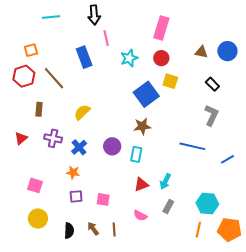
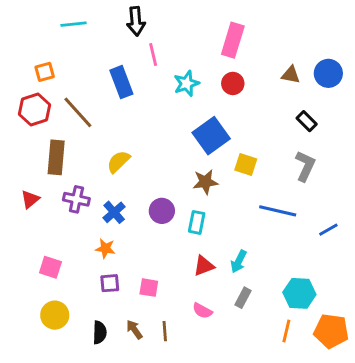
yellow square: (170, 81) -> (246, 165), moved
brown rectangle: (39, 109) -> (56, 157), size x1.6

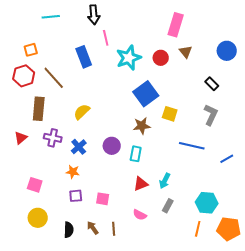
pink rectangle: (233, 40) -> (176, 25), moved
brown triangle: (291, 75) -> (186, 52), moved, turned 40
cyan star: (186, 83) -> (129, 58), size x1.4

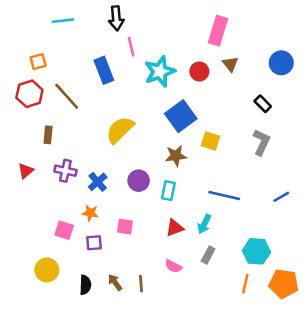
brown rectangle: (39, 109) -> (48, 135), size x0.6
yellow semicircle: (82, 112) -> (120, 130), moved, size x1.4
blue line: (192, 146) -> (224, 196), moved
pink square: (35, 185) -> (64, 230), moved
pink square: (103, 199) -> (125, 227), moved

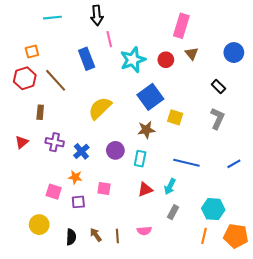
pink semicircle: (173, 266) -> (144, 231), moved, turned -32

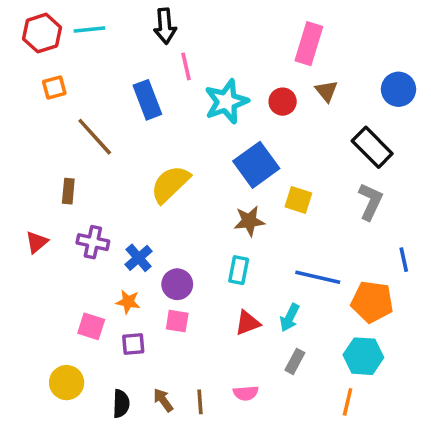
red hexagon: (25, 78) -> (42, 33), moved
black rectangle: (218, 87) -> (372, 147), size x1.6
purple circle: (115, 150) -> (177, 284), moved
blue line: (234, 164) -> (404, 260), moved, turned -72
orange pentagon: (236, 236) -> (372, 302), moved

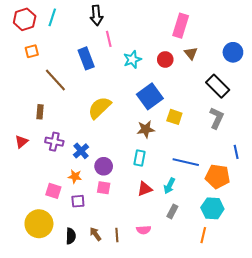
cyan line: (89, 30) -> (52, 17), turned -66
cyan star: (226, 102) -> (132, 59), size x0.7
yellow circle: (67, 383) -> (39, 224), size x1.4

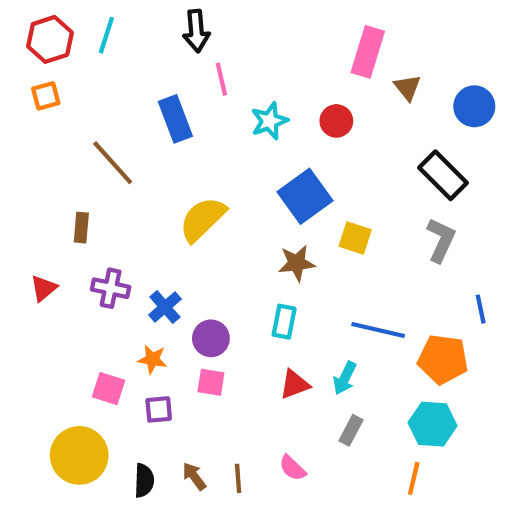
orange square: (32, 51) -> (46, 96), moved
brown triangle: (191, 53) -> (407, 87), moved
pink semicircle: (144, 230) -> (292, 468), turned 48

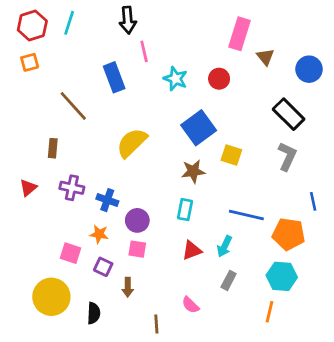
cyan star: (269, 121) -> (175, 79), turned -30
blue cross: (165, 307) -> (107, 200), turned -30
purple square: (159, 409) -> (103, 267), turned 30
brown arrow: (194, 476) -> (128, 287), moved, turned -144
brown line: (238, 478) -> (156, 324), moved

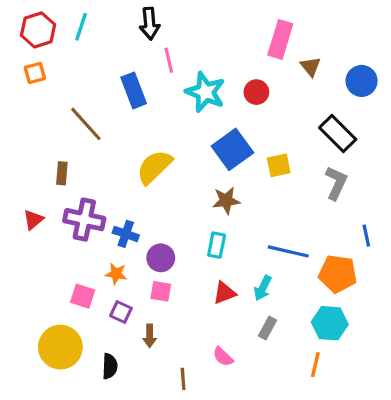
cyan star: (175, 79) -> (205, 92), size x1.4
yellow square: (231, 155) -> (279, 165), moved, turned -30
purple cross: (72, 188) -> (84, 220), size x1.4

